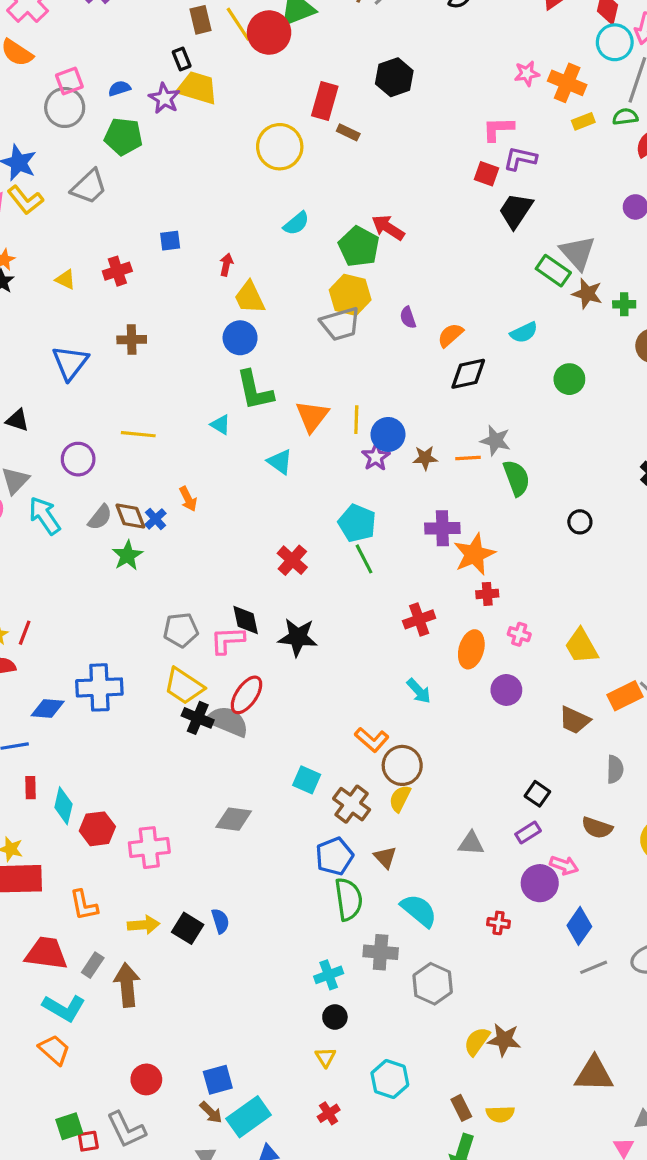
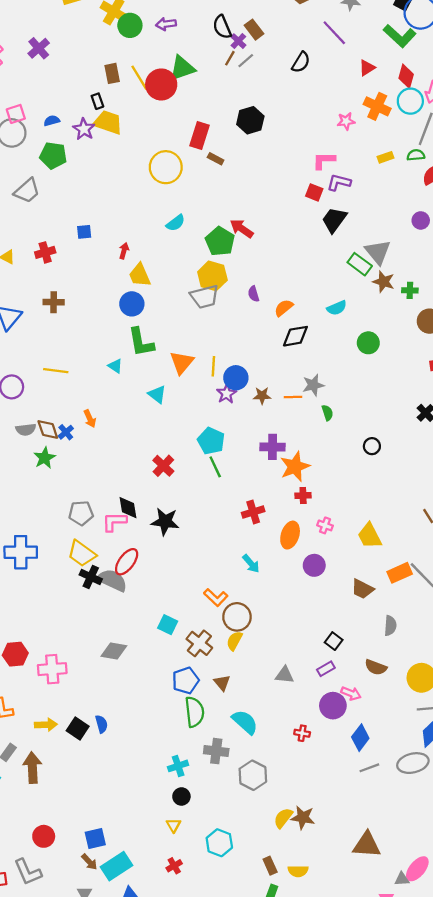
orange cross: (567, 83) -> (377, 106), moved
gray star: (495, 441) -> (313, 385), turned -30
green semicircle: (517, 478) -> (327, 413), size x0.6
gray semicircle: (100, 517) -> (26, 430), turned 42

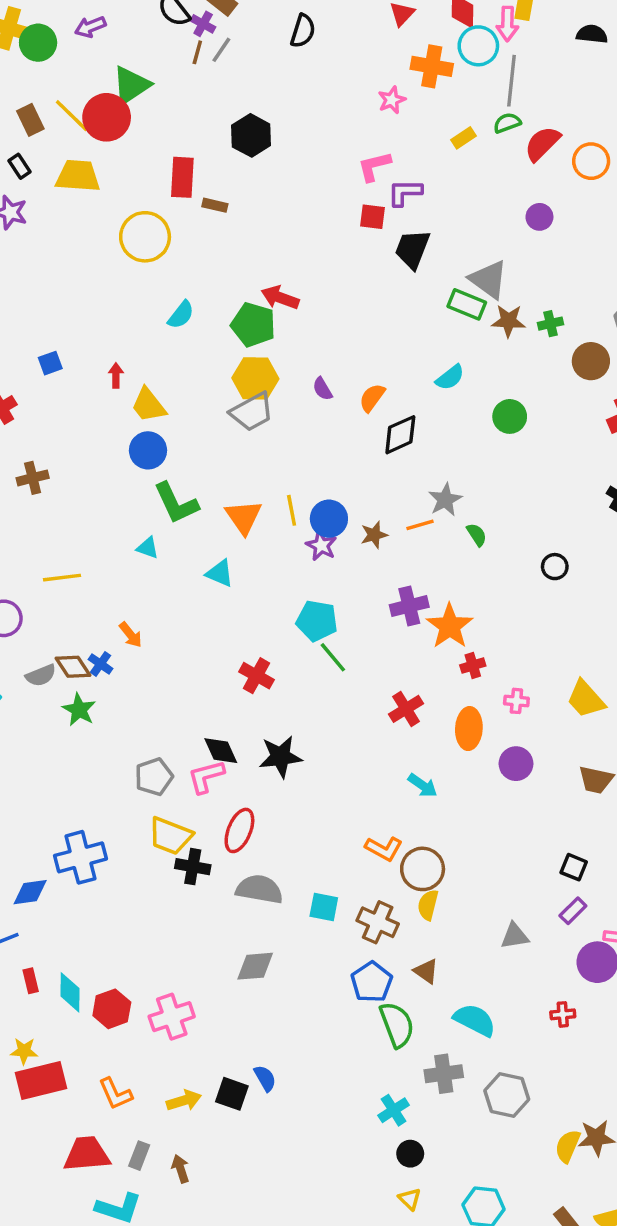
yellow trapezoid: (108, 122) -> (78, 176), moved
gray semicircle: (112, 580) -> (259, 889), moved
brown arrow: (32, 768) -> (180, 1169), size x0.6

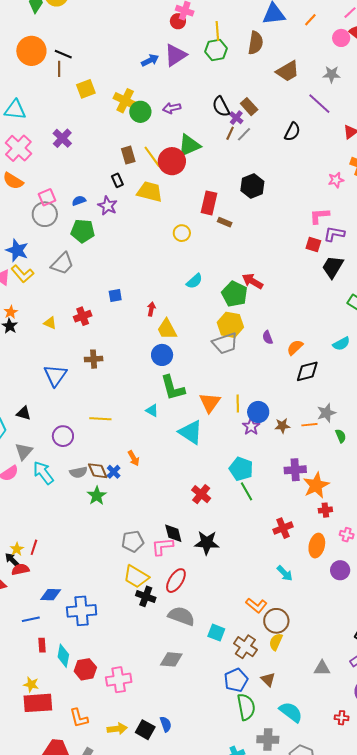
yellow circle: (145, 237) -> (182, 233), size x0.6
cyan triangle: (220, 573) -> (191, 432), size x1.5
blue cross: (80, 857) -> (82, 611), moved

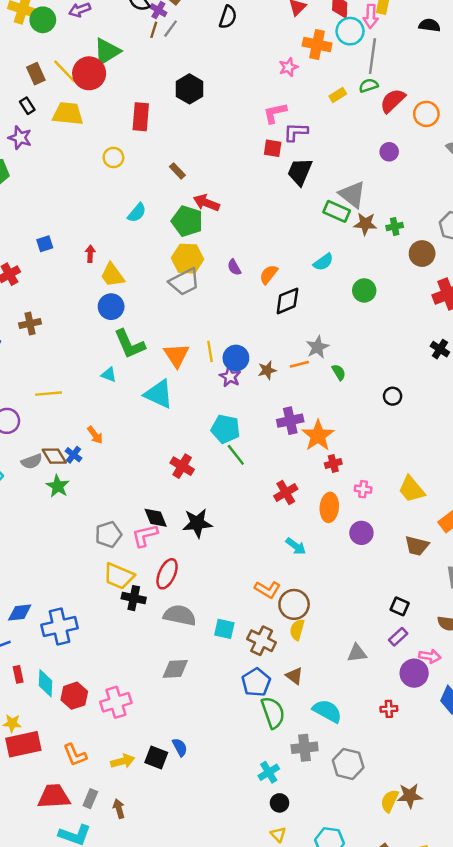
brown rectangle: (225, 222) -> (177, 171), moved, turned 32

